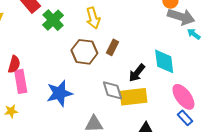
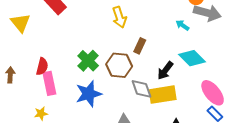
green cross: (53, 20) -> (88, 61), moved
cyan arrow: (194, 34) -> (182, 25), moved
brown hexagon: (84, 52) -> (119, 65), moved
cyan diamond: (164, 61) -> (192, 58), turned -36

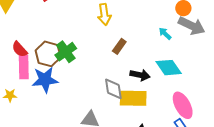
brown hexagon: (119, 65) -> (48, 54), moved
red semicircle: (42, 66) -> (20, 49), turned 114
black arrow: (165, 71) -> (140, 75), turned -126
blue star: (89, 94) -> (45, 80), moved

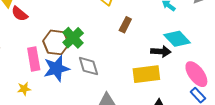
red semicircle: (20, 49) -> (20, 14), moved
black arrow: (140, 75) -> (161, 51), moved
gray diamond: (113, 89) -> (89, 66), moved

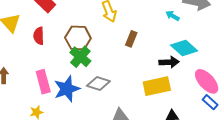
red semicircle: (20, 14) -> (39, 36), moved, turned 54
brown hexagon: (56, 42) -> (78, 38), moved
gray diamond: (89, 66) -> (98, 83), turned -50

